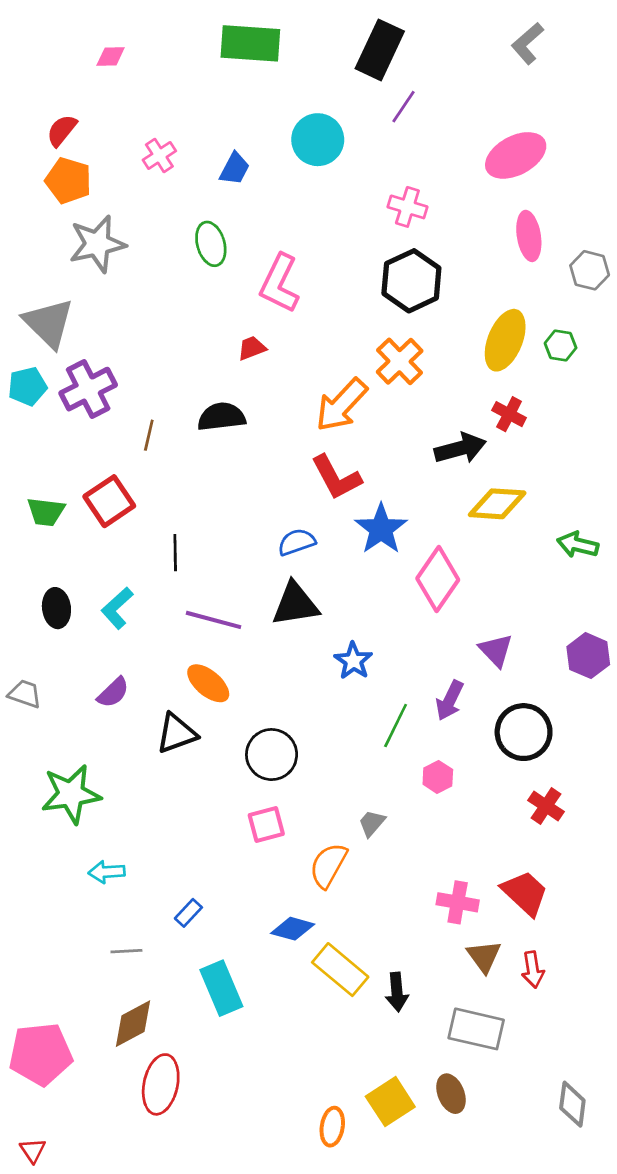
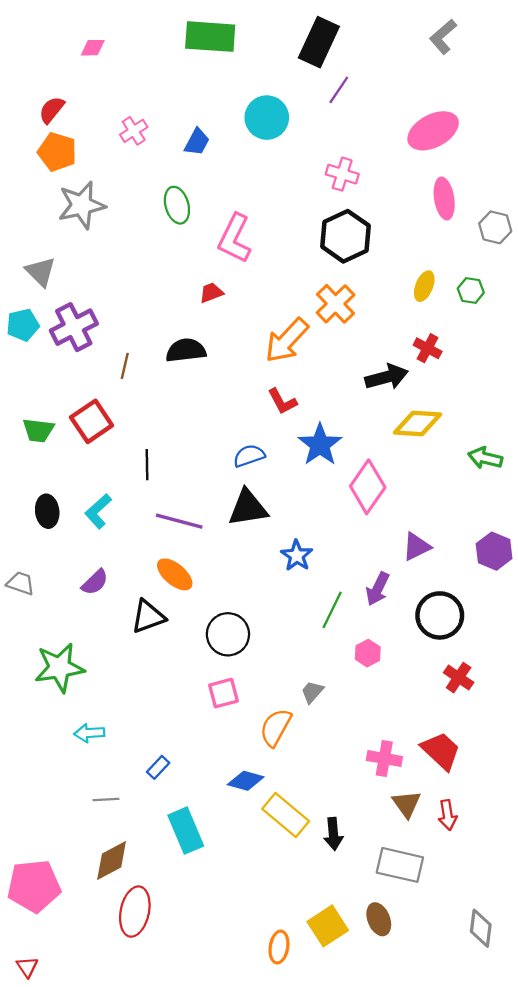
gray triangle: (49, 323) -> (41, 272), size x0.7
yellow ellipse: (505, 340) -> (424, 286), size x0.6
red L-shape: (336, 477) -> (282, 401), size x0.7
purple triangle: (496, 650) -> (416, 547), turned 48

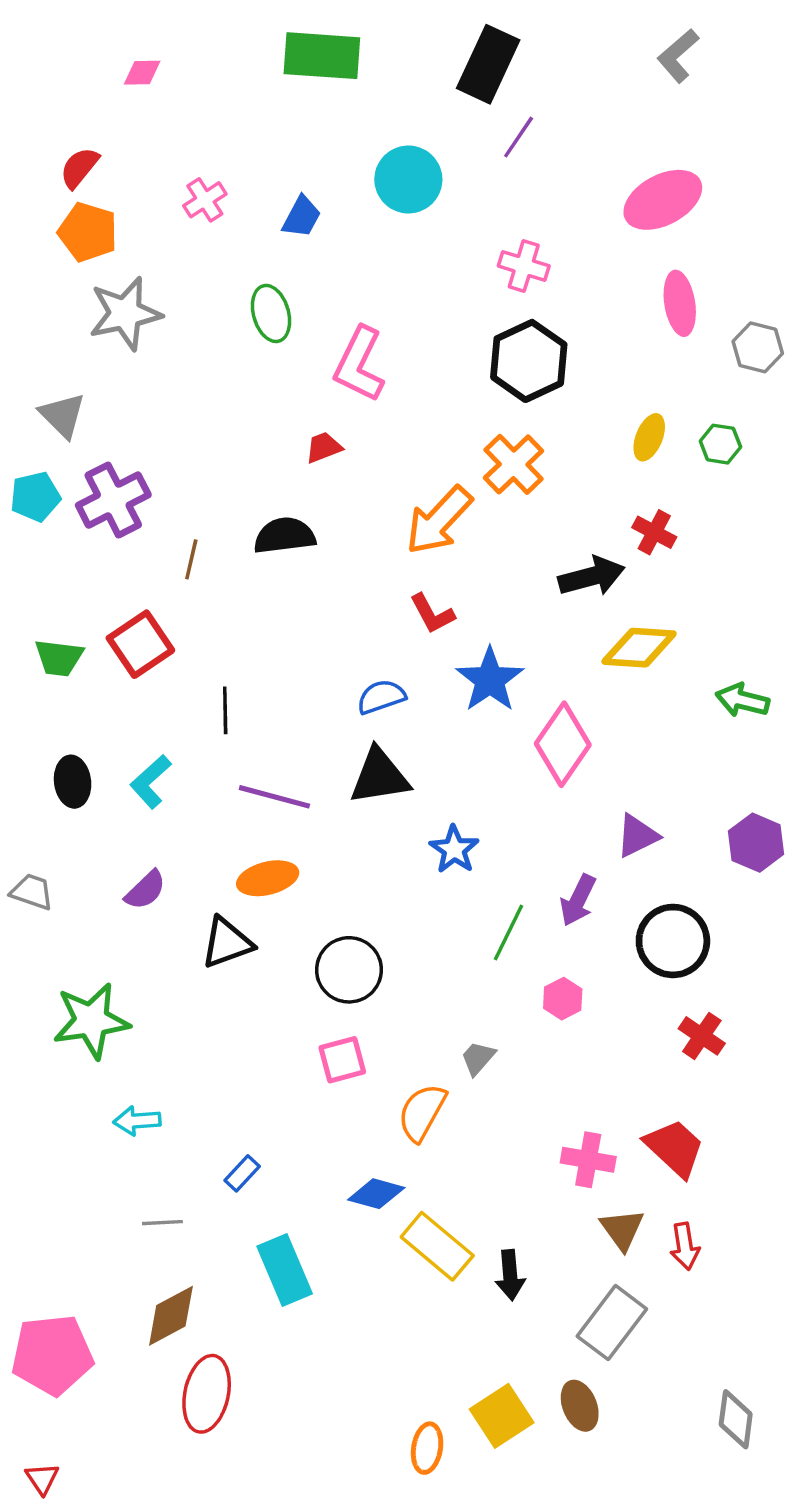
orange ellipse: (175, 574) -> (268, 878), turned -54
gray rectangle: (400, 865) -> (612, 1323), turned -66

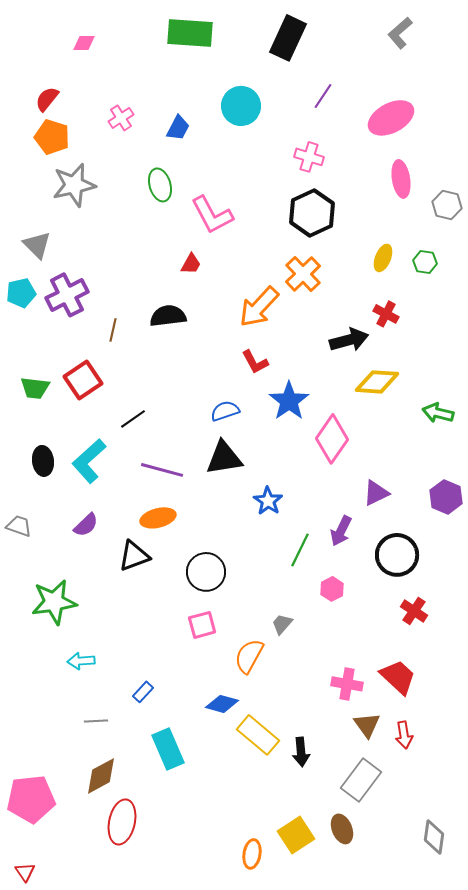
purple line: (519, 137) -> (323, 96), moved
pink L-shape: (359, 364) -> (212, 215), turned -54
red trapezoid: (324, 447) -> (191, 264), turned 140
black line: (225, 710) -> (133, 419), turned 56
cyan L-shape: (151, 782) -> (89, 461), size x1.4

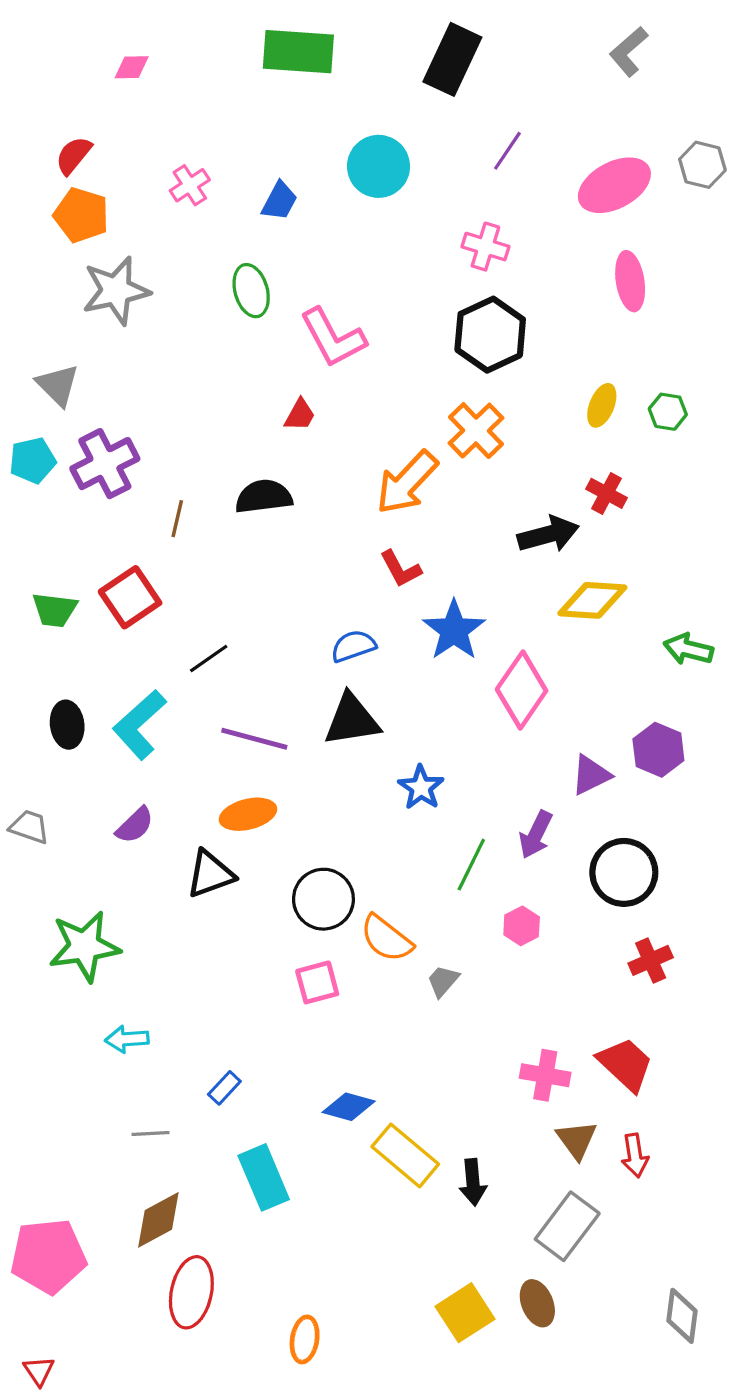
gray hexagon: (447, 205) -> (702, 165), moved
purple hexagon: (446, 497) -> (658, 750), moved
red cross: (414, 611) -> (651, 960), turned 32
orange semicircle: (249, 656) -> (386, 938), moved, turned -81
orange ellipse: (252, 854) -> (305, 1339), moved

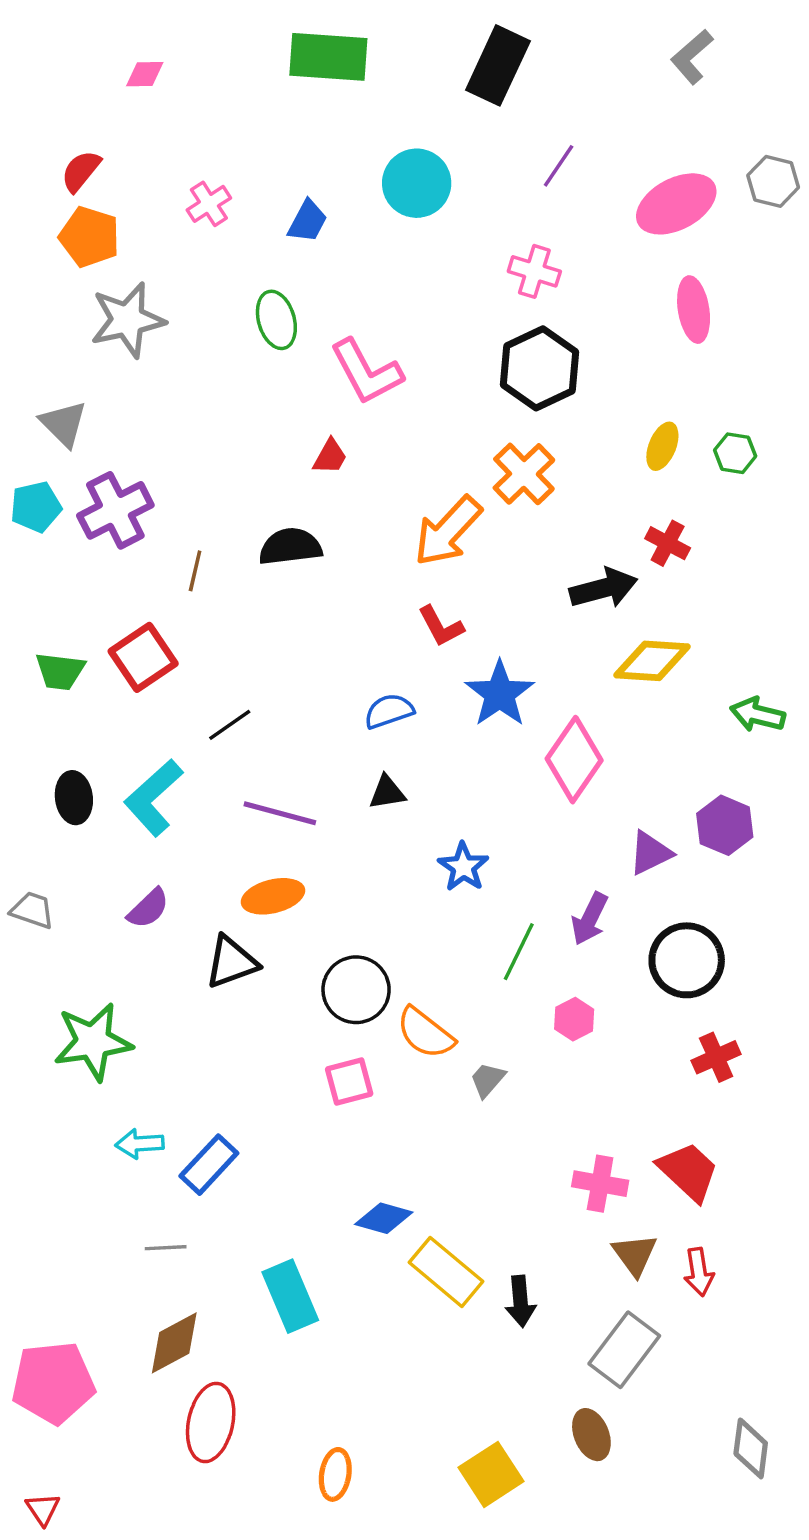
black triangle: (352, 720) -> (387, 792), size x0.6
blue rectangle: (224, 1088) -> (209, 1165), moved, size x1.6
yellow square: (465, 1313) -> (491, 1474), moved

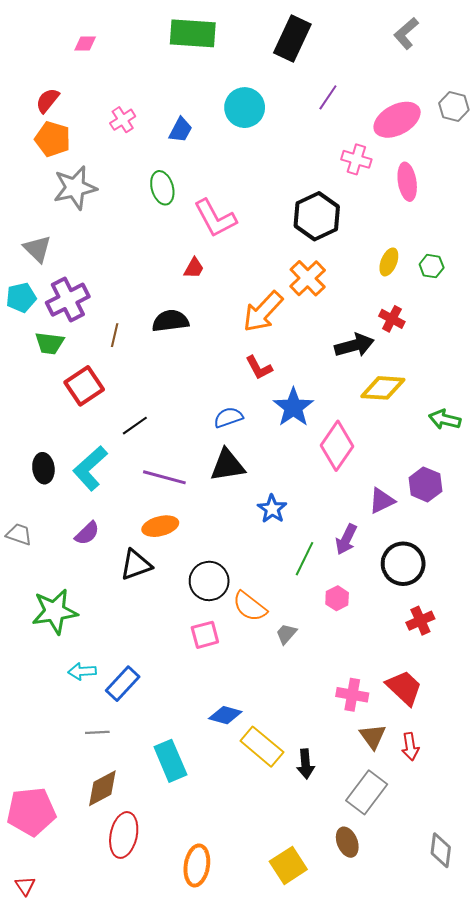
pink cross: (534, 271) -> (356, 159), moved
green trapezoid: (60, 671) -> (50, 343), moved
black triangle: (387, 792) -> (227, 465), size x1.6
orange ellipse: (335, 1474) -> (197, 865), size x1.4

